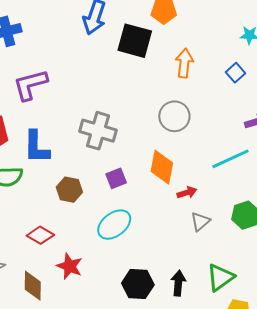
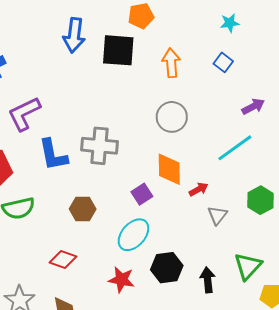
blue L-shape: (36, 147) -> (53, 155), moved
purple square: (116, 178) -> (142, 194), moved
red star: (70, 266) -> (121, 280), moved
black hexagon: (138, 284) -> (167, 268), moved

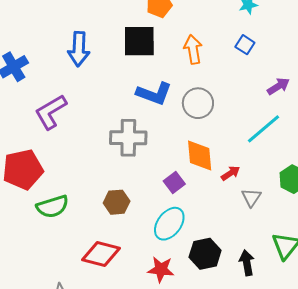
blue arrow: (74, 35) -> (79, 49), moved
blue L-shape: (53, 155) -> (154, 93), moved, turned -54
red diamond: (63, 259) -> (101, 254), size x1.4

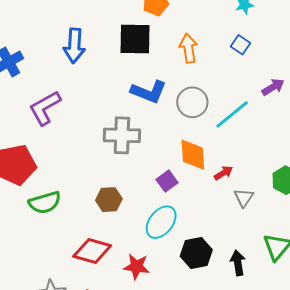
cyan line: (263, 129) -> (232, 114), moved
red star: (161, 269) -> (136, 267), moved

